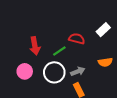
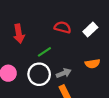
red semicircle: (77, 39) -> (63, 27), moved
red arrow: (35, 46) -> (19, 34), moved

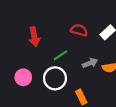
gray arrow: (64, 73) -> (90, 63), moved

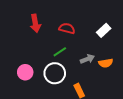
red semicircle: (79, 30) -> (67, 28), moved
red arrow: (34, 37) -> (35, 23), moved

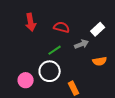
gray arrow: (87, 59) -> (82, 44), moved
pink circle: (25, 72) -> (26, 80), moved

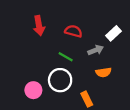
green line: (55, 50) -> (66, 57), turned 64
orange semicircle: (100, 61) -> (103, 72), moved

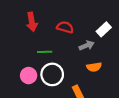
green line: (66, 57) -> (45, 52), moved, turned -32
pink circle: (33, 90) -> (29, 76), moved

